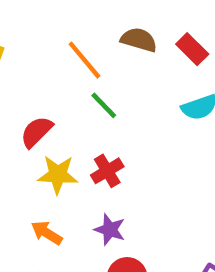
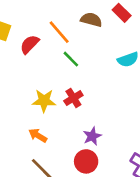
red rectangle: (192, 49) -> (122, 13), moved
red semicircle: (37, 132) -> (30, 44), moved
purple star: (110, 230) -> (92, 136), moved, turned 30

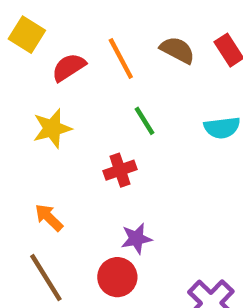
green line: (71, 59) -> (144, 121), moved
yellow star: (44, 101) -> (52, 128), moved, turned -30

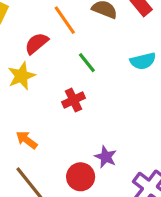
red semicircle: (69, 67) -> (37, 43), moved
purple star: (136, 239) -> (106, 157), moved, turned -30

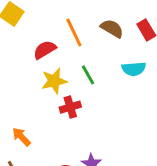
cyan semicircle: (143, 61) -> (134, 69), moved
yellow star: (21, 76) -> (54, 81), moved

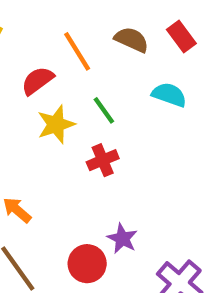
cyan semicircle: (134, 69) -> (169, 95), turned -150
red cross: (70, 107) -> (103, 160), moved

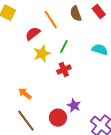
brown semicircle: (132, 40) -> (76, 14), turned -133
cyan semicircle: (169, 95) -> (100, 49), moved
green line: (104, 110) -> (64, 47), turned 64

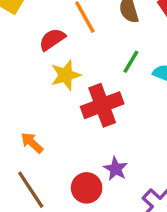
green line: (64, 47) -> (131, 62), moved
red cross: (64, 70) -> (102, 105), size x1.6

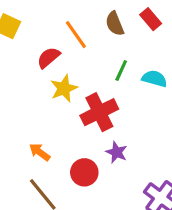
purple star: (116, 169) -> (117, 152), moved
red circle: (87, 188) -> (84, 172), moved

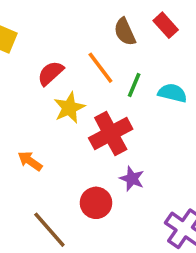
orange line: (76, 35) -> (100, 68), moved
orange arrow: (40, 152) -> (30, 161), moved

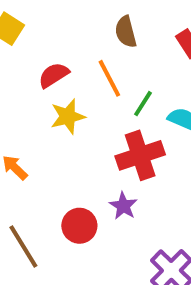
brown semicircle: (125, 32) -> (126, 32), moved
red cross: (111, 133) -> (140, 155), moved

